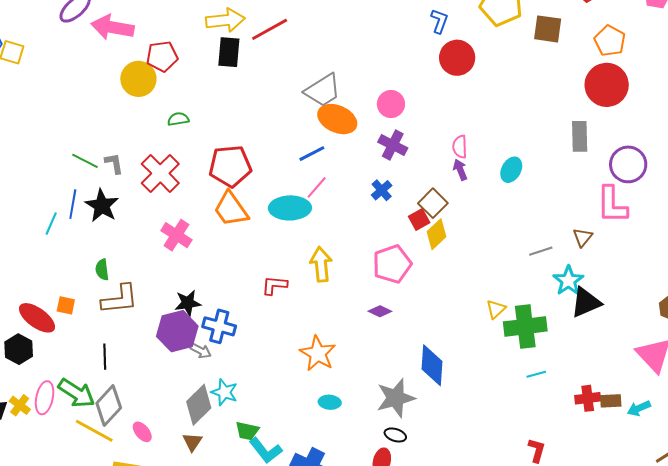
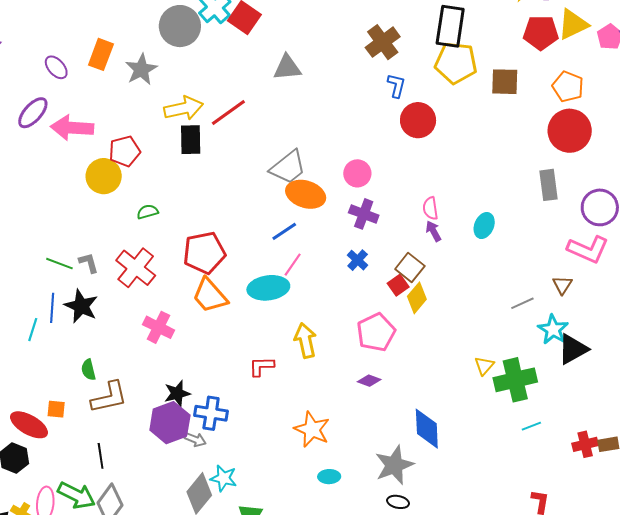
pink L-shape: (612, 205) -> (588, 249), turned -60

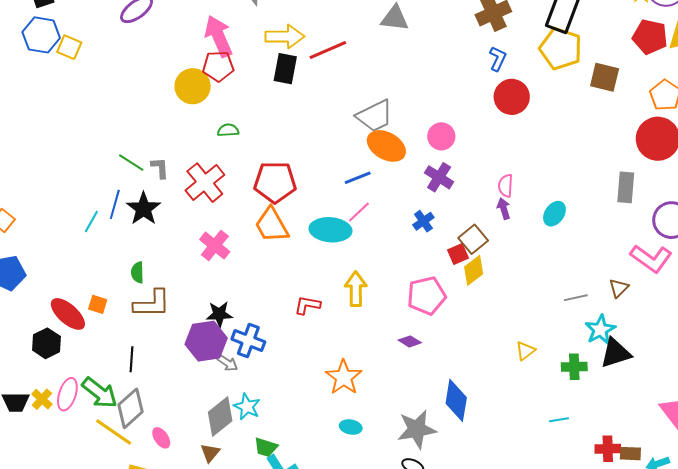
pink arrow: (72, 128) -> (219, 36), moved, turned 51
green cross: (515, 380) -> (574, 367), moved, size x0.6

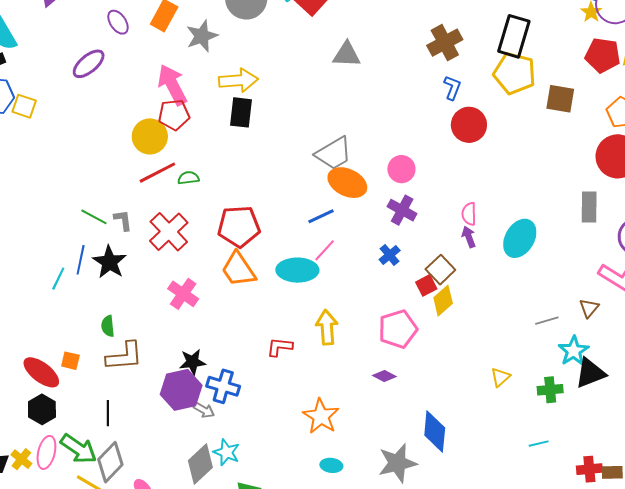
red line: (328, 50) -> (157, 173), moved
cyan ellipse: (554, 214) -> (520, 238), size x1.5
black hexagon: (46, 343) -> (42, 409), moved

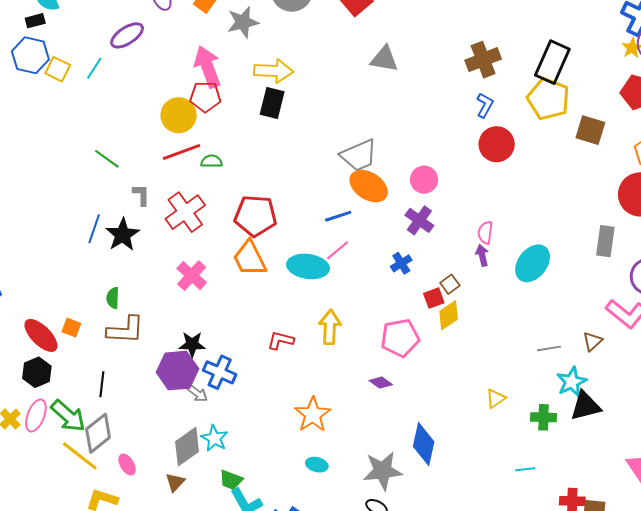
green line: (94, 217) -> (107, 159), moved
brown square: (440, 270) -> (450, 284), size x0.7
cyan line: (58, 279) -> (94, 68), moved

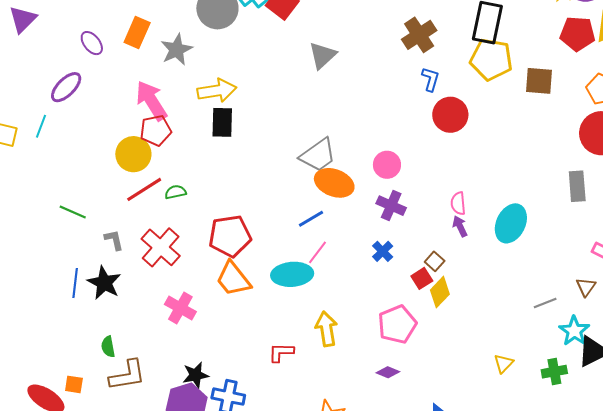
gray triangle: (384, 59) -> (322, 55), turned -40

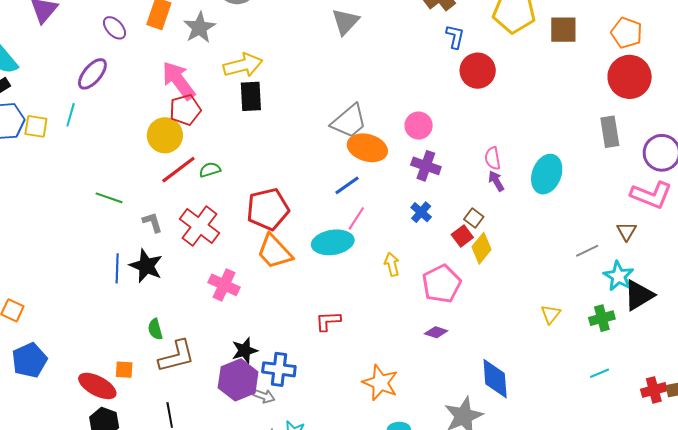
yellow arrow: (326, 329) -> (392, 264), moved, size x0.7

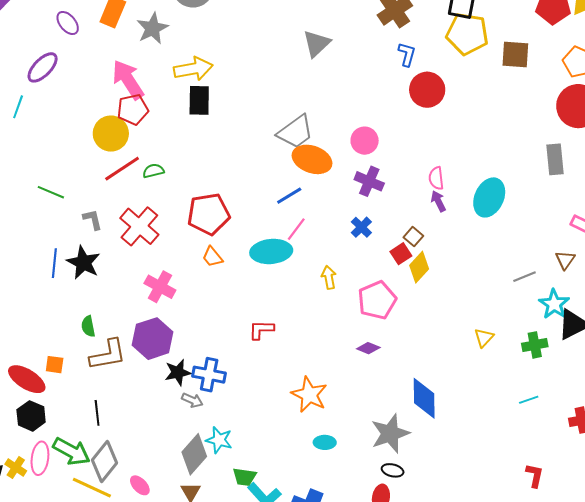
gray triangle: (345, 22) -> (317, 44), moved
orange trapezoid: (274, 252) -> (212, 257), size x0.6
black star: (245, 350) -> (178, 372), moved
purple hexagon: (238, 380) -> (153, 339), moved

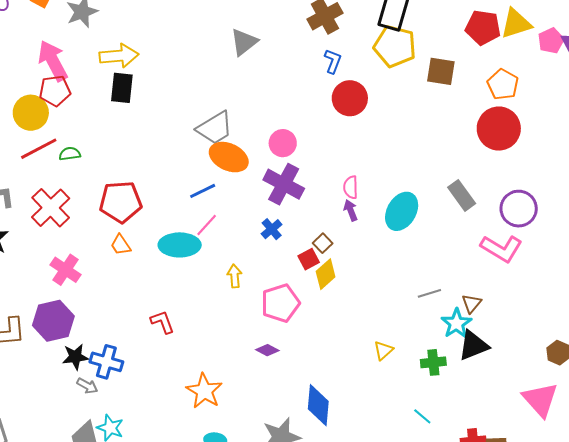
gray rectangle: (555, 159) -> (462, 195), moved, turned -36
purple cross: (369, 181) -> (284, 184), size x1.4
brown triangle: (565, 260) -> (471, 303), moved
red L-shape: (261, 330) -> (162, 322), turned 64
cyan line: (529, 400) -> (422, 416), turned 54

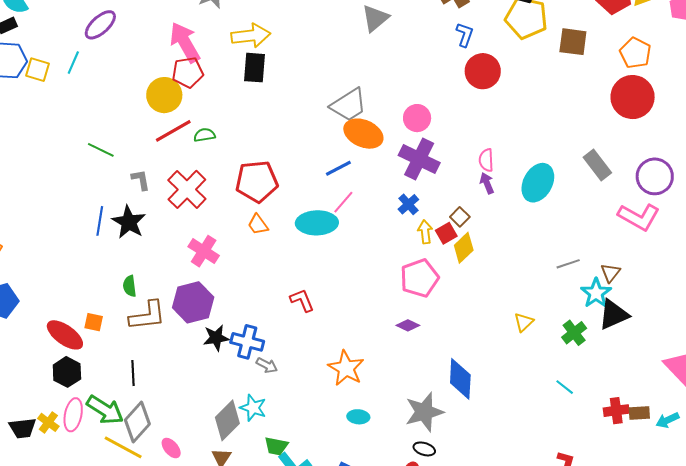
yellow arrow: (235, 276) -> (425, 232), moved
green cross: (433, 362) -> (574, 333), turned -30
gray arrow: (87, 386) -> (267, 365), moved

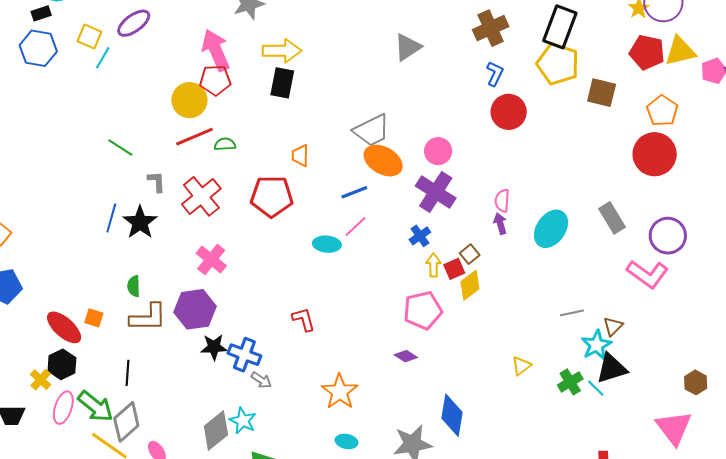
yellow square: (38, 70) -> (89, 37), moved
cyan ellipse: (317, 223) -> (327, 244), size x0.7
orange trapezoid: (258, 225) -> (300, 156), moved, turned 30
cyan line: (565, 387) -> (596, 388), moved
yellow cross: (48, 422) -> (41, 380), moved

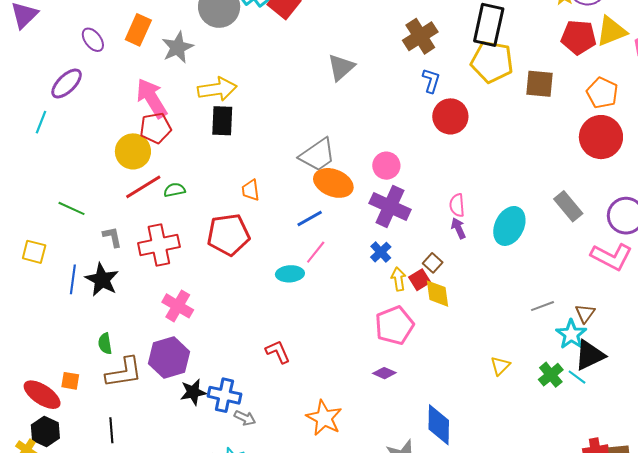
yellow square: (89, 37) -> (34, 252), moved
red cross: (201, 196) -> (159, 245), turned 36
yellow diamond: (470, 285) -> (437, 294), turned -52

